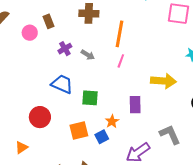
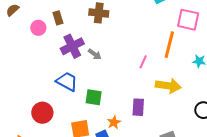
orange line: (120, 34) -> (169, 45), moved
purple cross: (65, 49) -> (72, 46), size x1.6
pink line: (121, 61) -> (143, 62), moved

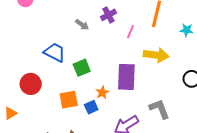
purple cross: (72, 46) -> (108, 15), moved, size x0.7
green square: (94, 97) -> (82, 68), turned -30
purple rectangle: (138, 107) -> (126, 77), size x1.5

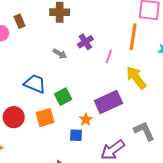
yellow arrow: (156, 55) -> (136, 78), turned -130
purple rectangle: (126, 77) -> (108, 102), turned 68
orange square: (69, 100) -> (45, 118), moved
blue square: (91, 107) -> (76, 135), turned 32

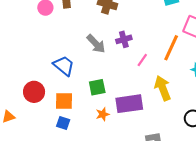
gray arrow: (60, 54) -> (96, 44), size x1.5
green square: (63, 97) -> (97, 87), moved
blue square: (76, 135) -> (63, 123), moved

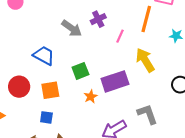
blue square: (63, 123) -> (46, 117), moved

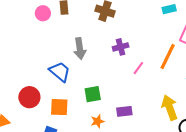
gray arrow: (72, 28) -> (80, 49), moved, turned 35
yellow arrow: (145, 60) -> (170, 107), moved
purple rectangle: (115, 81) -> (124, 111), size x0.6

